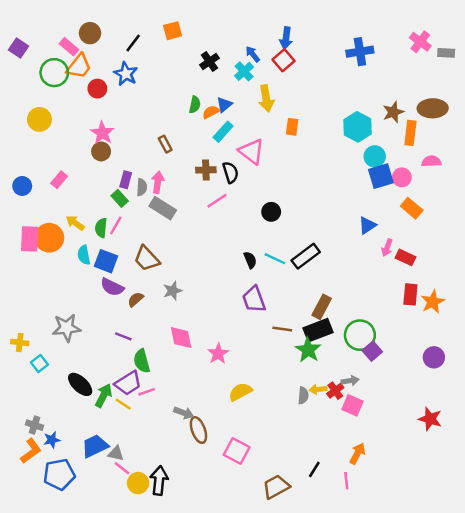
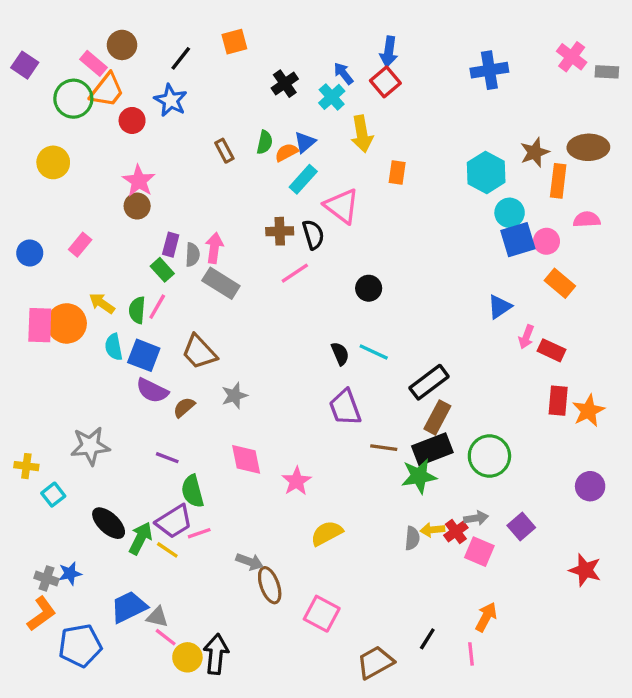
brown rectangle: (165, 144) -> (224, 151), moved
black rectangle: (306, 256) -> (429, 382), moved
green star: (308, 350) -> (419, 476), turned 30
purple square: (372, 351) -> (521, 526), moved
blue star: (52, 440) -> (70, 573), moved

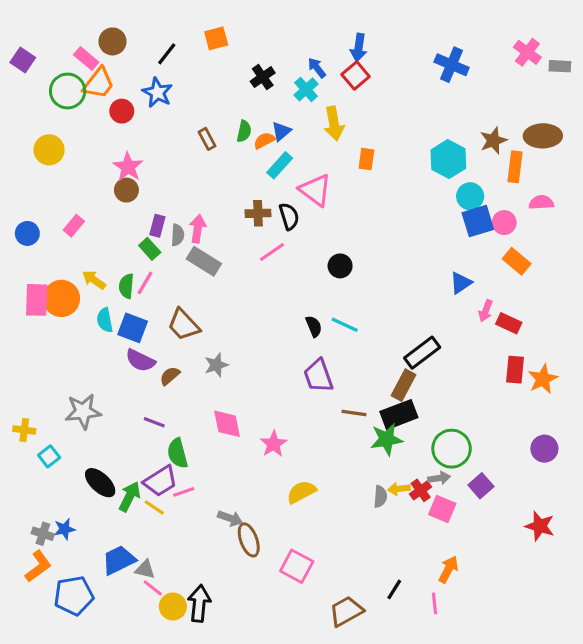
blue cross: (489, 70) -> (452, 65), turned 32
black rectangle: (429, 382) -> (422, 353), moved
green circle: (489, 456) -> (452, 449), moved

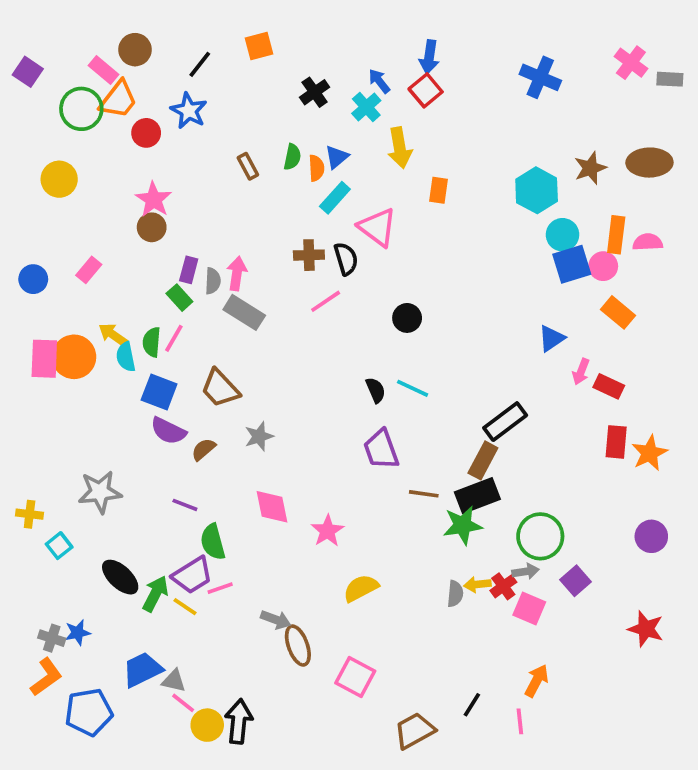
orange semicircle: (264, 141) -> (316, 168), turned 115
orange rectangle: (515, 167) -> (616, 235), moved
cyan semicircle: (105, 320) -> (126, 357), moved

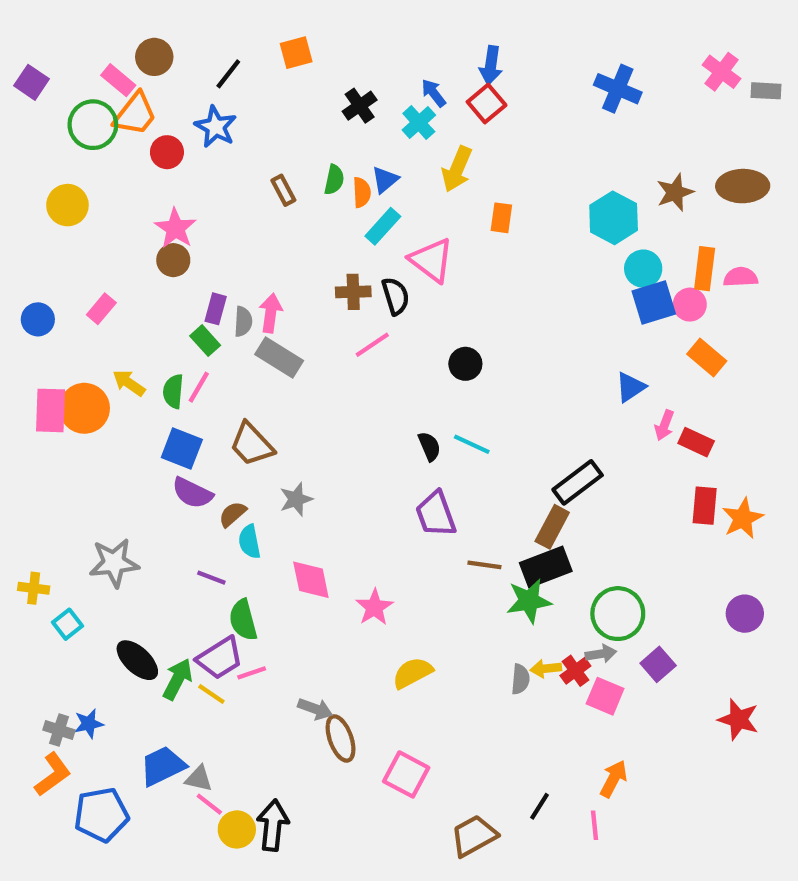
yellow arrow: (400, 148) -> (457, 169), turned 33
cyan semicircle: (126, 357) -> (250, 542), moved

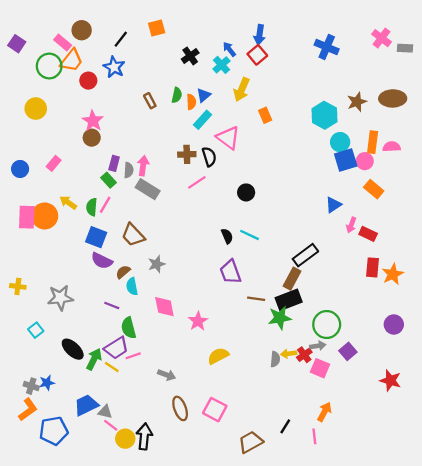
orange rectangle: (501, 218) -> (265, 115), turned -32
yellow cross: (34, 588) -> (18, 286), moved
brown ellipse: (341, 738) -> (180, 408), moved

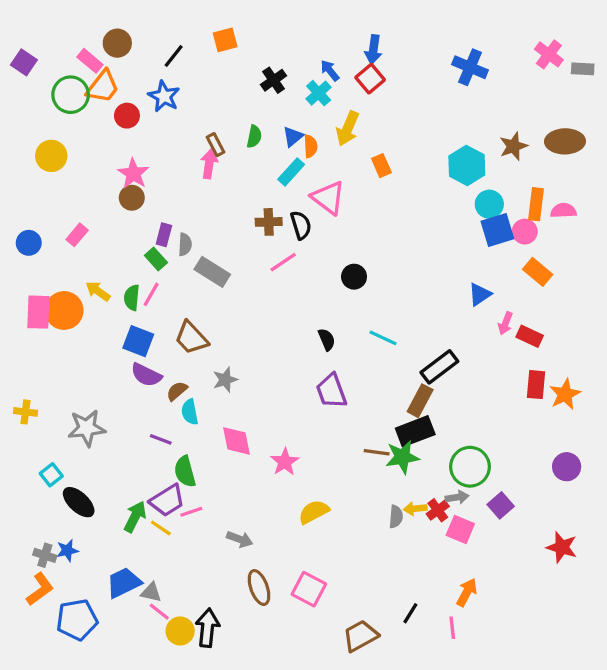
orange semicircle: (191, 102) -> (311, 146), moved
pink arrow: (143, 166) -> (209, 164), moved
cyan line: (249, 235) -> (383, 338), moved
brown line: (256, 299) -> (377, 452), moved
black ellipse: (73, 349) -> (79, 502), moved

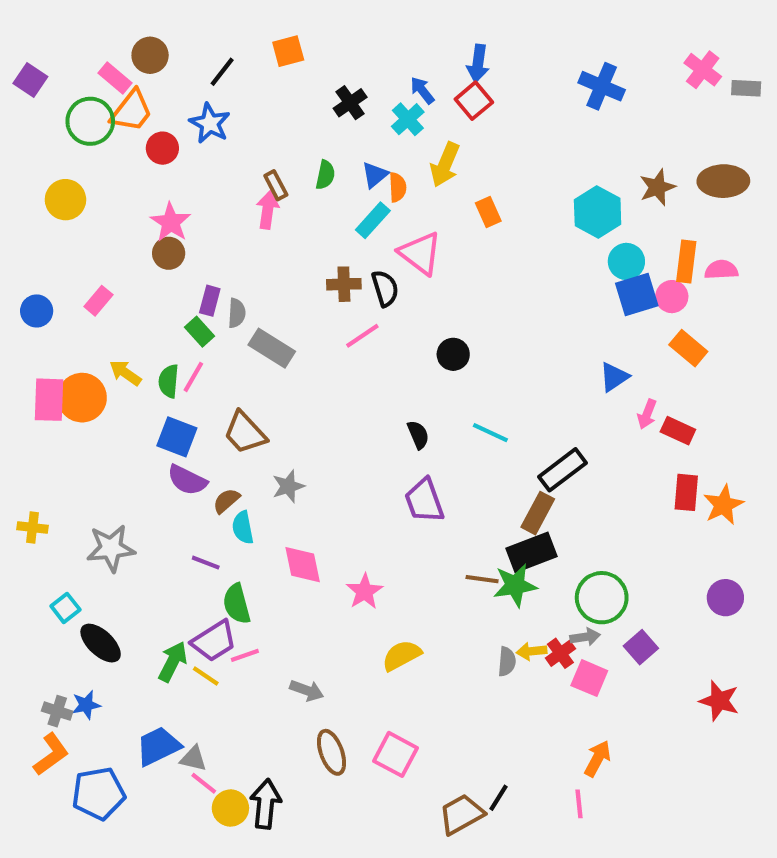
black line: (410, 613) -> (499, 798), moved

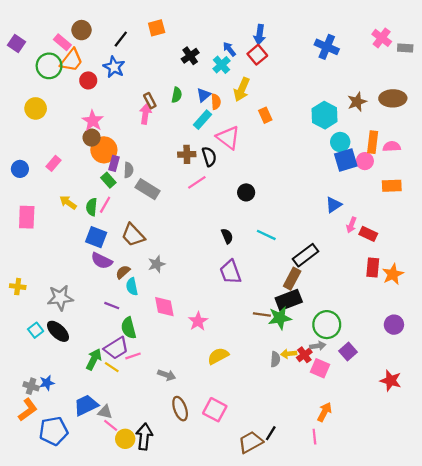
orange rectangle: (688, 348) -> (392, 186), moved, turned -42
orange circle: (82, 398) -> (104, 150), moved
black ellipse: (101, 643) -> (58, 331), moved

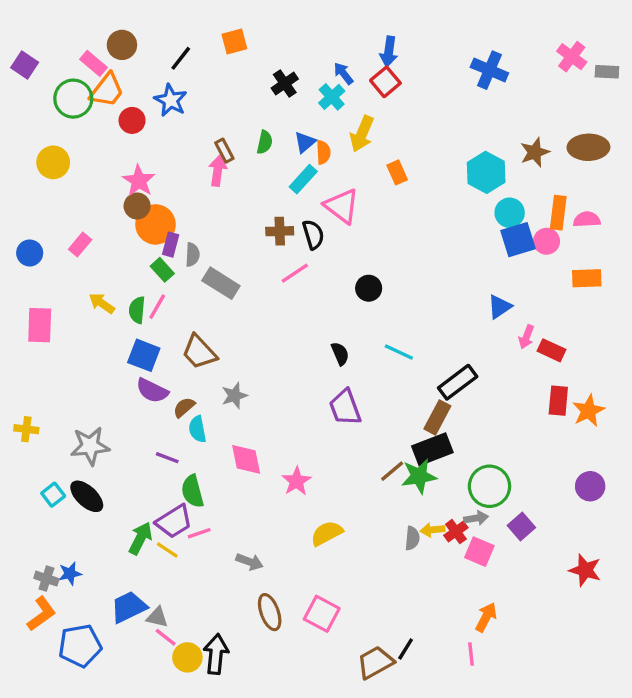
brown line: (262, 315) -> (392, 471), turned -48

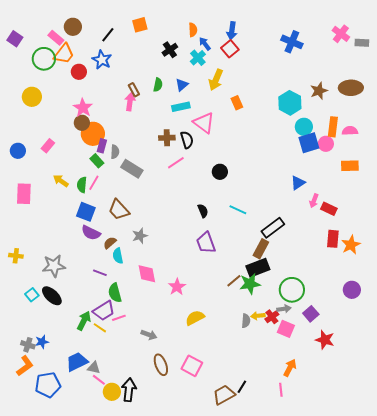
orange semicircle: (323, 152) -> (193, 30), moved
cyan rectangle: (303, 179) -> (181, 107), turned 36
red star: (585, 570) -> (325, 340), moved

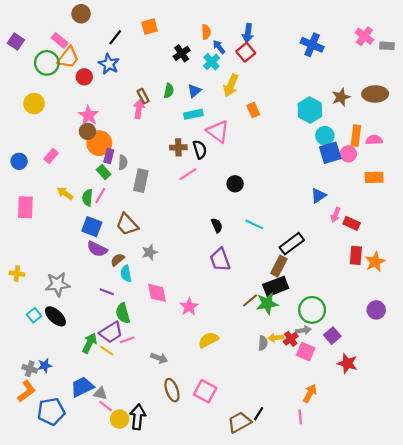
brown circle: (73, 27) -> (81, 14), moved
gray rectangle: (132, 169) -> (141, 181), turned 70

